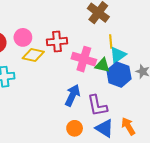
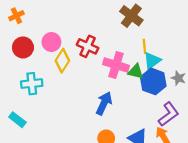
red cross: (57, 42) -> (88, 46), turned 30
yellow diamond: (33, 55) -> (62, 61), turned -70
purple L-shape: (97, 106) -> (169, 114), moved, turned -115

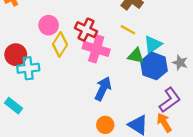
yellow line: (144, 46) -> (128, 30), moved, turned -56
red circle: (23, 47) -> (16, 55), moved
pink cross: (116, 65) -> (96, 49), moved

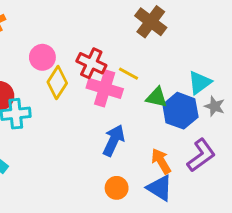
yellow line: (128, 30) -> (128, 74), moved
cyan triangle: (153, 44) -> (200, 83), moved
orange arrow: (164, 123) -> (161, 161), moved

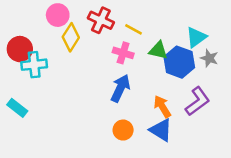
pink cross: (105, 88) -> (123, 53), moved, size x0.7

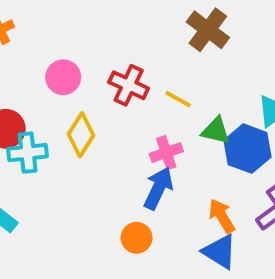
yellow diamond: (71, 37) -> (81, 135), moved
pink cross: (123, 53) -> (166, 153), moved, turned -36
orange circle: (123, 130) -> (137, 238), moved

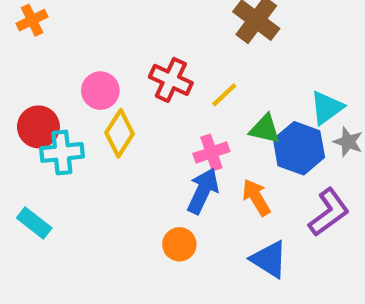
pink circle: (63, 77) -> (100, 91), moved
yellow line: (178, 99) -> (224, 95), turned -72
orange arrow: (222, 216) -> (256, 197), moved

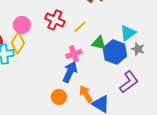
yellow diamond: (120, 133) -> (18, 43), moved
orange arrow: (256, 197) -> (86, 94), moved

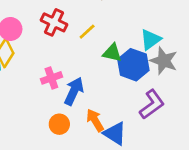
gray star: (138, 49) -> (164, 61), size x1.5
pink cross: (74, 54) -> (51, 78), moved

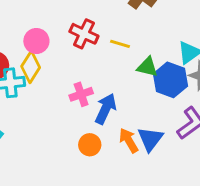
yellow line: (87, 32) -> (120, 44), turned 60
blue triangle: (115, 133) -> (150, 139), moved, turned 35

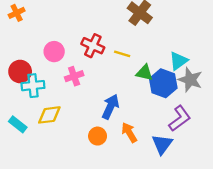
yellow diamond: (31, 67) -> (49, 115), moved, turned 50
pink cross: (81, 94) -> (74, 76), moved
blue triangle: (150, 139) -> (162, 144), moved

